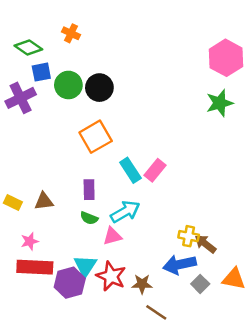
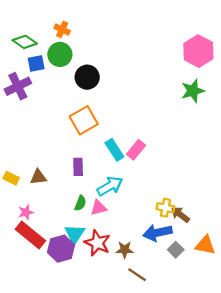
green circle: (68, 85) -> (60, 54), moved
green semicircle: (89, 218) -> (80, 203), moved, turned -91
red rectangle: (35, 267) -> (30, 235), turned 36

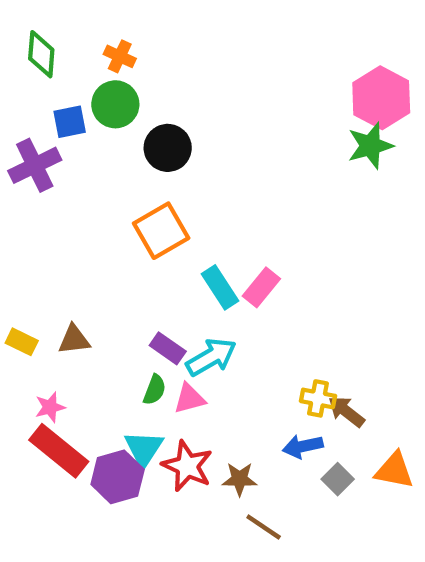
green diamond: (25, 42) -> (41, 54), moved, turned 60
green star: (193, 91) -> (370, 146), moved
purple rectangle: (78, 167) -> (168, 348), moved, turned -54
blue arrow: (158, 233) -> (303, 446), size x0.7

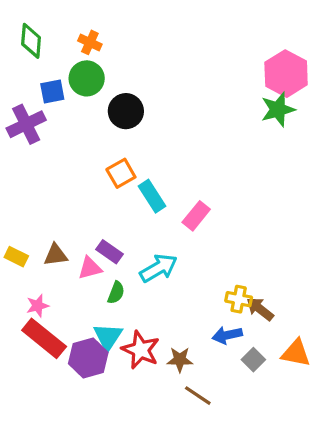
orange square: (161, 231) -> (121, 173), size x0.7
cyan rectangle: (220, 287) -> (152, 196), moved
purple rectangle: (168, 348) -> (110, 252), moved
pink triangle: (189, 398) -> (90, 268), moved

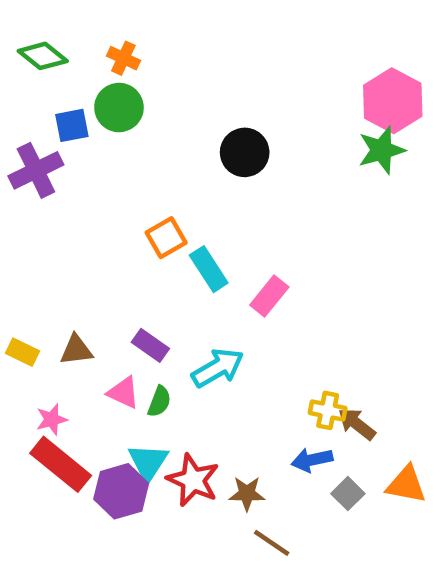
green diamond: (31, 41) -> (43, 56), turned -56
black circle: (126, 111) -> (245, 152), moved
pink triangle: (90, 268) -> (123, 393), moved, turned 40

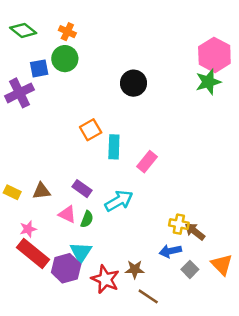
cyan rectangle: (209, 269) -> (114, 147), turned 35
red star: (193, 480) -> (105, 279), moved
orange triangle: (406, 485) -> (222, 265), turned 35

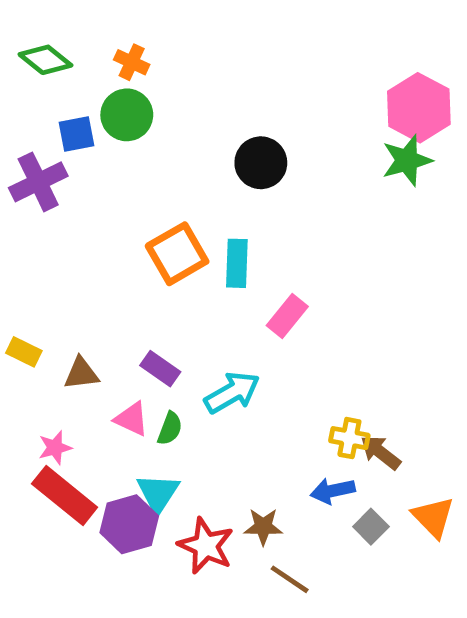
orange square: (91, 130) -> (177, 254), size x1.4
cyan rectangle: (114, 147) -> (237, 263), moved
yellow rectangle: (12, 192) -> (24, 352), moved

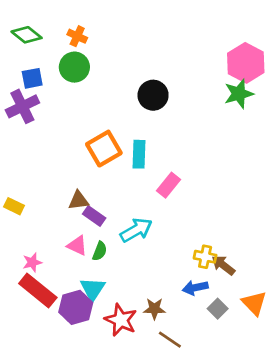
blue square: (77, 134) -> (32, 78), moved
brown triangle: (81, 373) -> (79, 201), moved

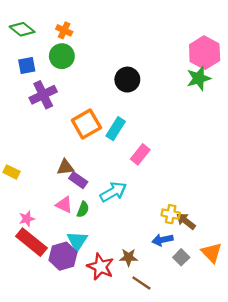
purple cross: (22, 106) -> (43, 95), moved
cyan rectangle: (139, 154) -> (116, 129), turned 30

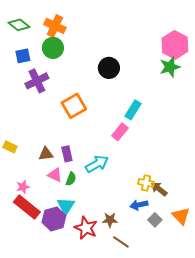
orange cross: (64, 30) -> (55, 26), size x1.5
cyan rectangle: (116, 129) -> (133, 110), moved
brown triangle: (65, 167) -> (46, 154), moved
purple rectangle: (78, 180) -> (67, 154), turned 42

